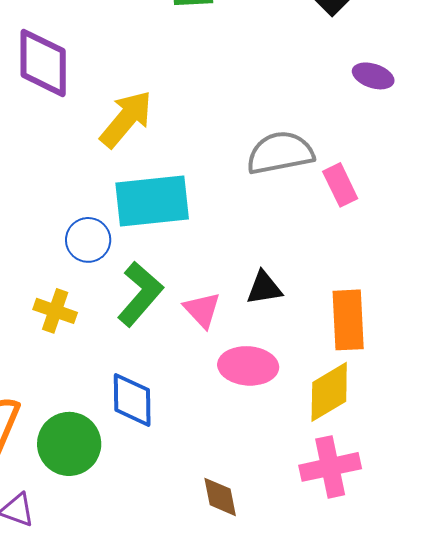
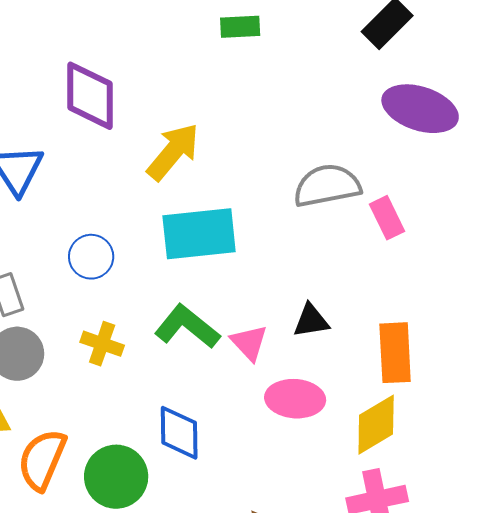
purple ellipse: (373, 76) -> (420, 109), size x1.8
blue circle: (88, 240) -> (91, 257), moved
green L-shape: (140, 294) -> (187, 327), turned -92

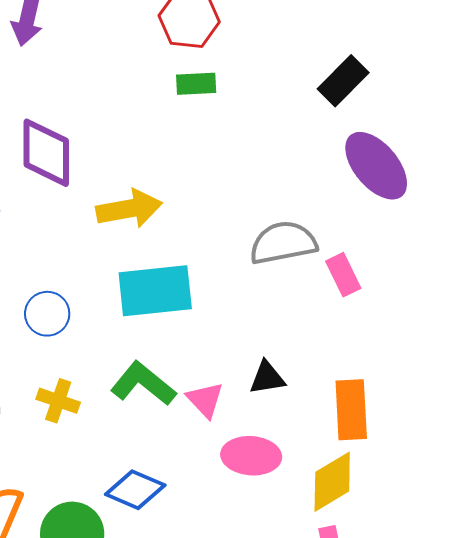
purple ellipse: (420, 109) -> (376, 166), turned 32
yellow arrow: (173, 152) -> (129, 209), turned 40
blue diamond: (179, 433) -> (135, 490), turned -66

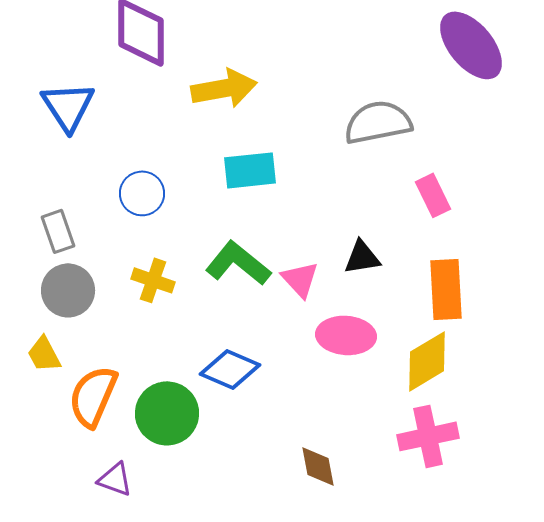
pink rectangle: (343, 275) -> (433, 195), moved
cyan rectangle: (155, 291) -> (250, 170), size x0.7

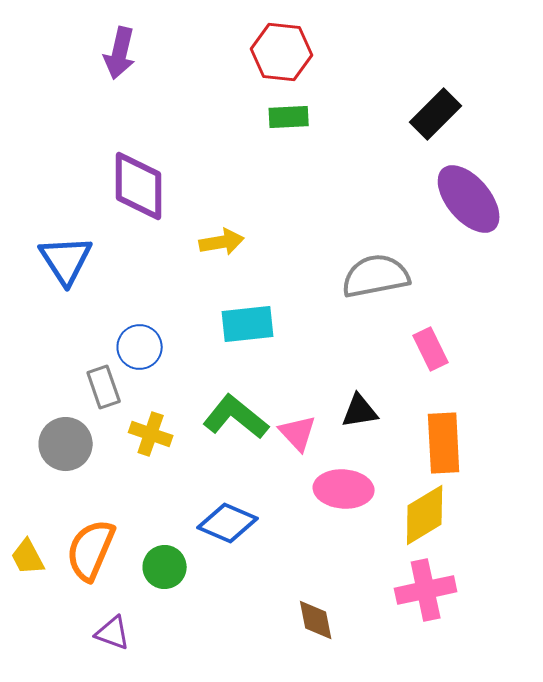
yellow arrow: (224, 88) -> (222, 242), size x0.7
gray rectangle: (58, 231) -> (104, 387), moved
yellow trapezoid: (44, 354) -> (28, 557), moved
green circle: (167, 413) -> (165, 567), size x0.7

